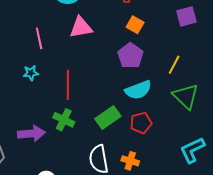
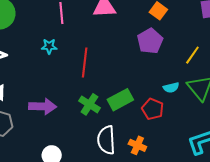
cyan semicircle: (138, 90) -> (171, 88), moved, size x0.6
green cross: (64, 120) -> (89, 104), moved
red pentagon: (141, 123) -> (153, 109), turned 30

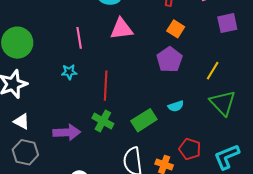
cyan semicircle: (171, 88) -> (176, 106), moved
green cross: (89, 104) -> (103, 121), moved
red pentagon: (153, 109) -> (190, 149), moved

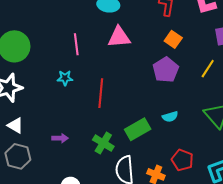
yellow line: (213, 71) -> (208, 69), moved
green cross: (103, 121) -> (103, 143), moved
purple arrow: (67, 132) -> (60, 138), size x0.6

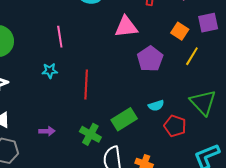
pink triangle: (119, 37) -> (126, 27), moved
orange square: (173, 39) -> (180, 31), moved
red pentagon: (182, 160) -> (175, 126), moved

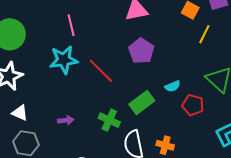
purple pentagon: (150, 59) -> (141, 51), moved
cyan star: (50, 71) -> (64, 60), size x1.8
red line: (86, 85) -> (101, 71), turned -44

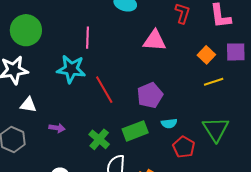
yellow line: (204, 34) -> (214, 82), turned 30
purple pentagon: (141, 51) -> (150, 95), moved
white triangle: (20, 113) -> (28, 105), moved, turned -30

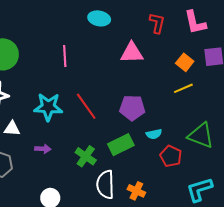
cyan star: (71, 69) -> (48, 107), moved
yellow line: (214, 82) -> (183, 88), moved
purple pentagon: (150, 95) -> (132, 108), turned 30
green triangle: (216, 129) -> (201, 136), turned -32

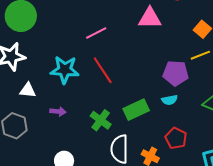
pink line: (65, 56) -> (96, 33), moved, turned 65
purple pentagon: (132, 108) -> (176, 73), moved
red pentagon: (171, 156) -> (176, 138), moved

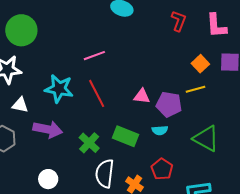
pink triangle: (150, 18) -> (142, 96), moved, size x0.7
green rectangle: (136, 110) -> (126, 136), turned 40
purple arrow: (58, 111) -> (48, 129), size x1.8

